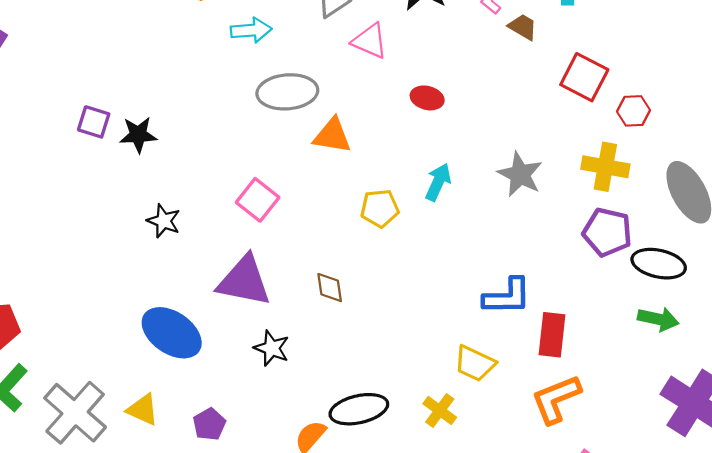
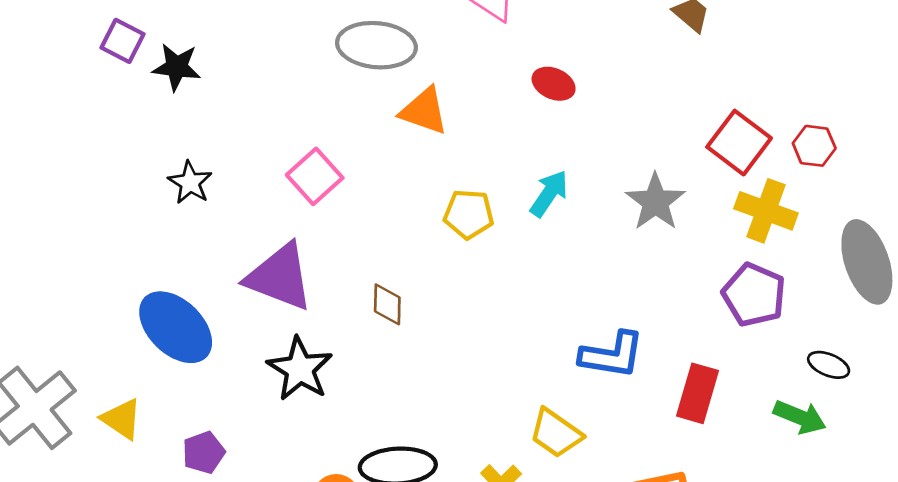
red square: (584, 77) -> (739, 143), moved
black ellipse: (659, 264) -> (829, 365), moved, size x0.6
red rectangle: (552, 335) -> (697, 393), moved
black star: (272, 348) -> (300, 369), size x1.4

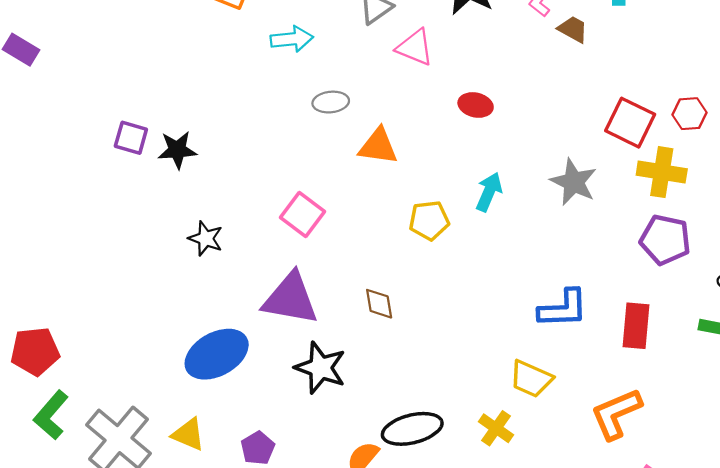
gray ellipse: (376, 45) -> (331, 102), size x0.6
blue ellipse: (176, 327) -> (217, 354), turned -62

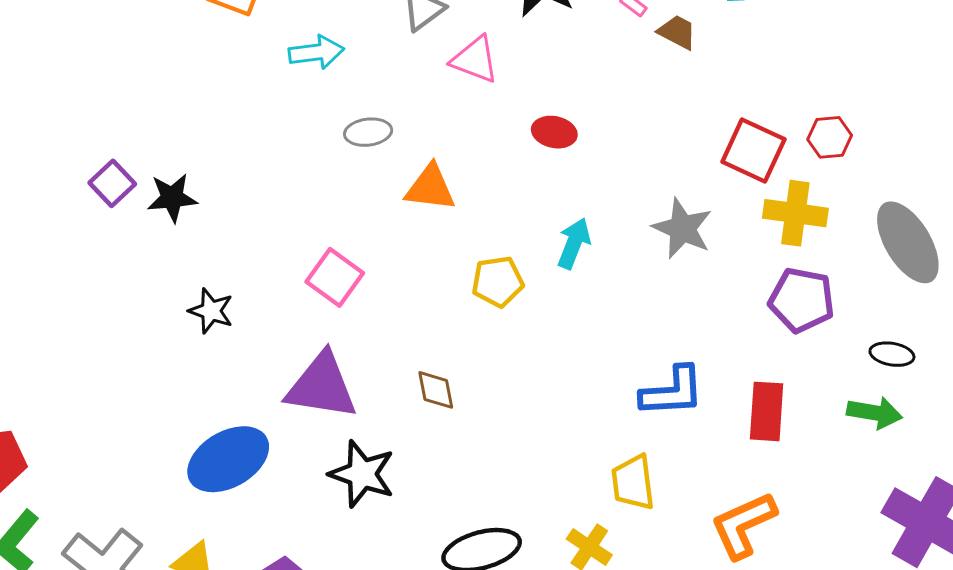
purple square: (131, 138) -> (112, 183), turned 32
yellow trapezoid: (531, 379) -> (633, 482), turned 60

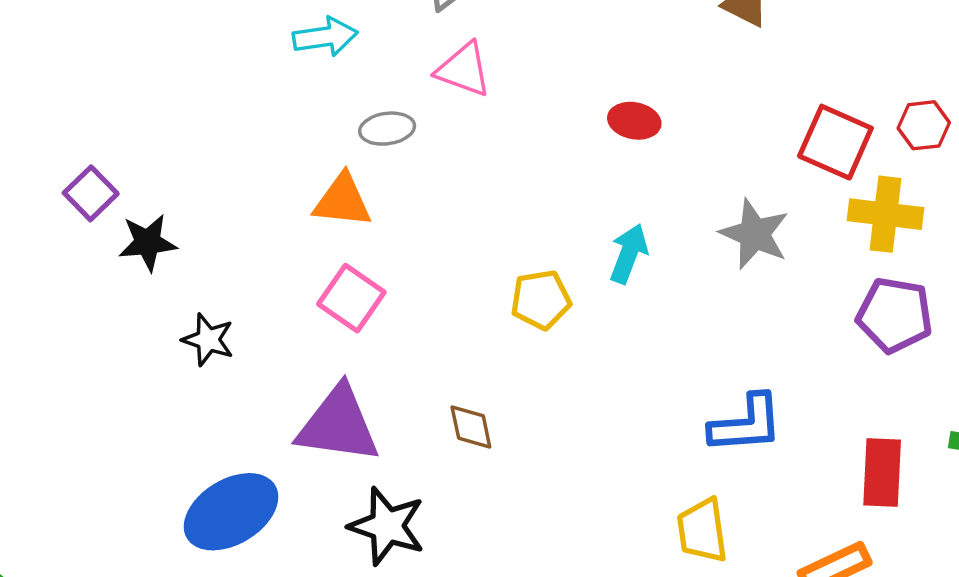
pink triangle: (475, 60) -> (464, 70), moved
red ellipse: (554, 132) -> (634, 121), moved
orange triangle: (430, 188) -> (342, 201), moved
black star: (172, 198) -> (148, 243), moved
red rectangle: (767, 411) -> (882, 473), moved

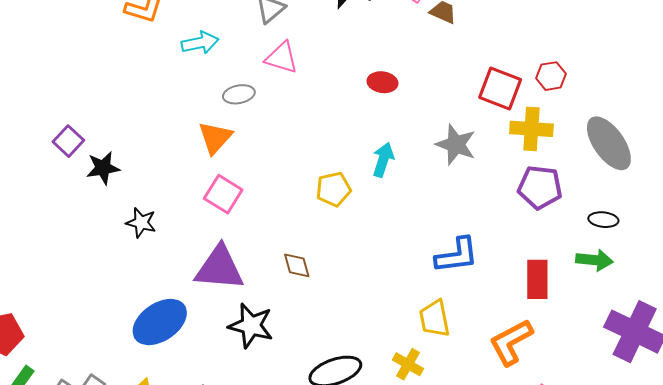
orange triangle: (342, 201) -> (215, 138), turned -51

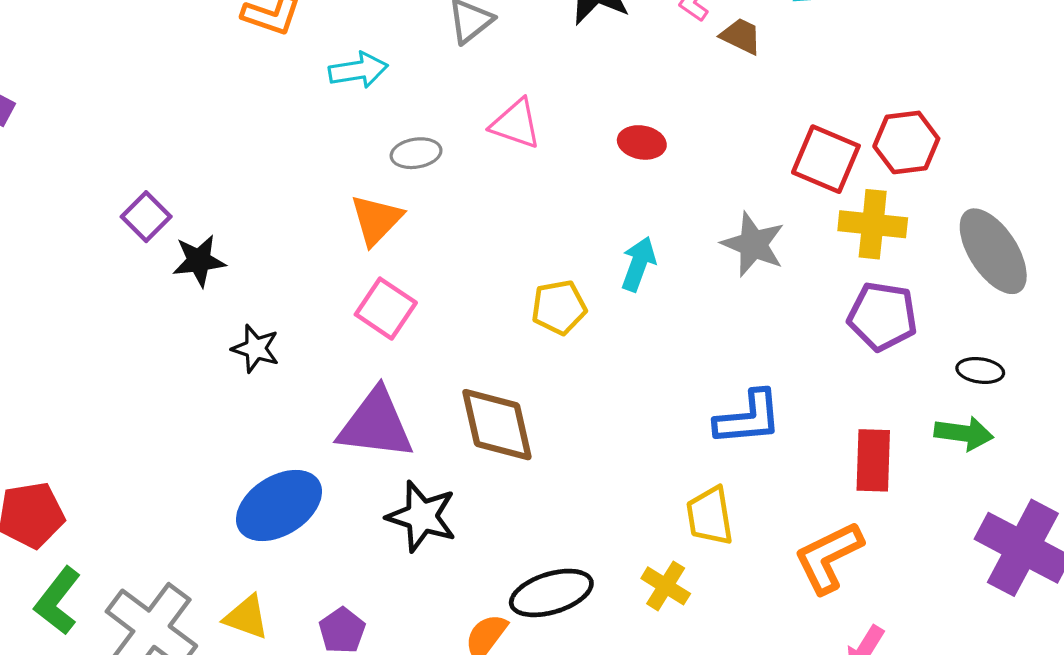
pink triangle: (282, 58) -> (516, 124), moved
red hexagon: (551, 76) -> (906, 142), size x1.4
brown diamond: (297, 265) -> (497, 425), size x1.8

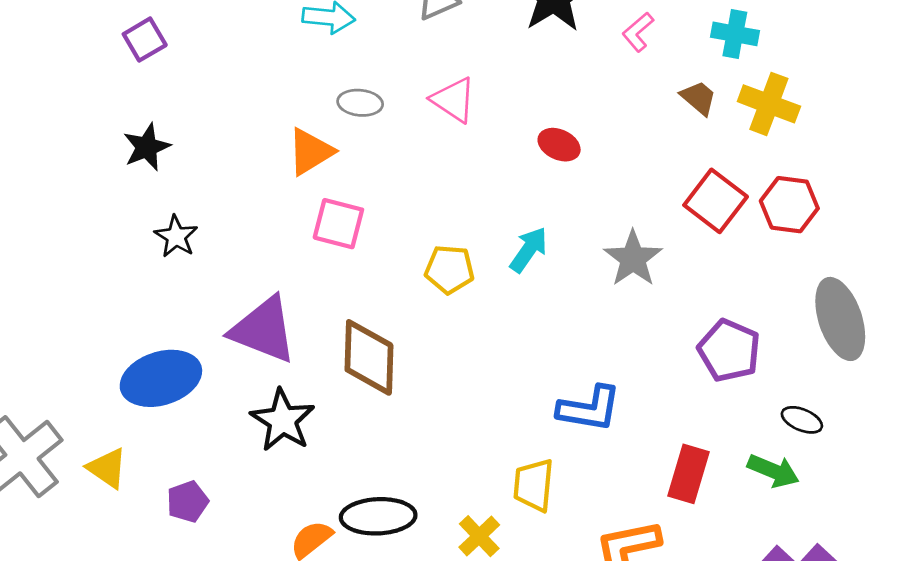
brown trapezoid: (741, 36) -> (698, 98), moved
purple square: (146, 217) -> (145, 40), moved
yellow cross: (873, 224) -> (769, 104), moved
black star: (199, 261) -> (147, 147), turned -30
pink square: (386, 309) -> (338, 224), moved, turned -34

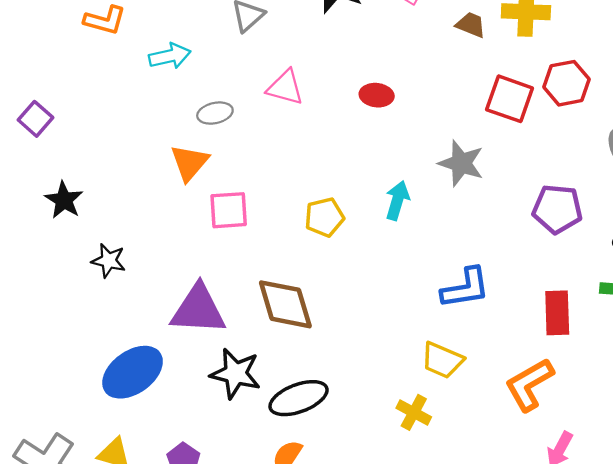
cyan arrow: (529, 250) -> (397, 200), moved
yellow trapezoid: (534, 485) -> (442, 360), turned -54
black ellipse: (378, 516) -> (299, 398), moved

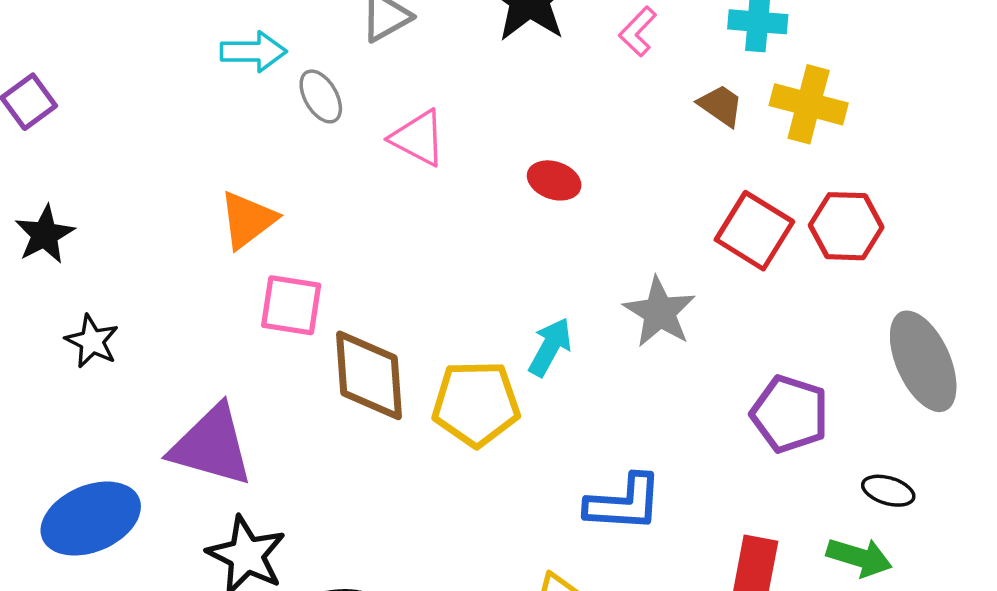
gray ellipse: (215, 113) -> (321, 96), moved, turned 60
yellow pentagon: (325, 217) -> (476, 404), moved, size x1.4
brown diamond: (285, 304) -> (369, 375), moved

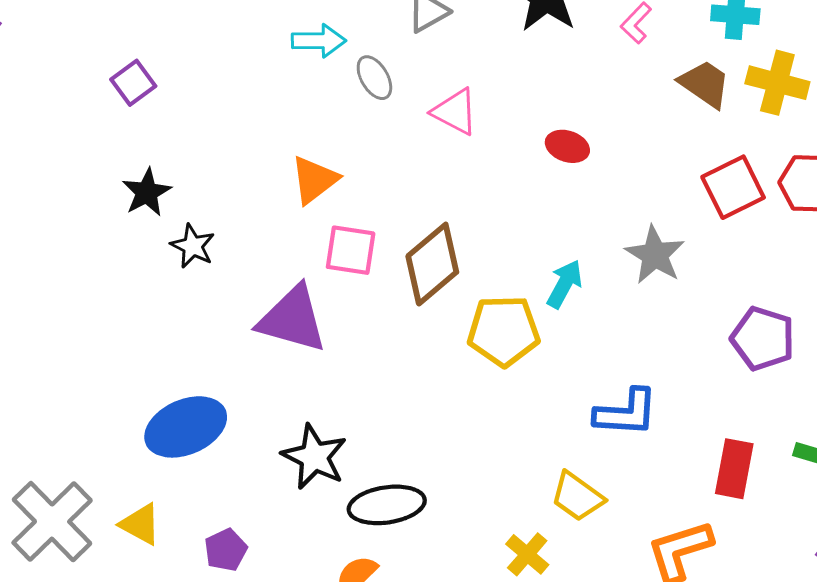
brown trapezoid: (721, 105) -> (705, 84), size x1.4
red square: (754, 231) -> (733, 187), turned 32
black star: (92, 341) -> (193, 246), moved
brown diamond: (369, 375) -> (432, 264), moved, turned 54
purple triangle: (211, 446) -> (293, 319), moved

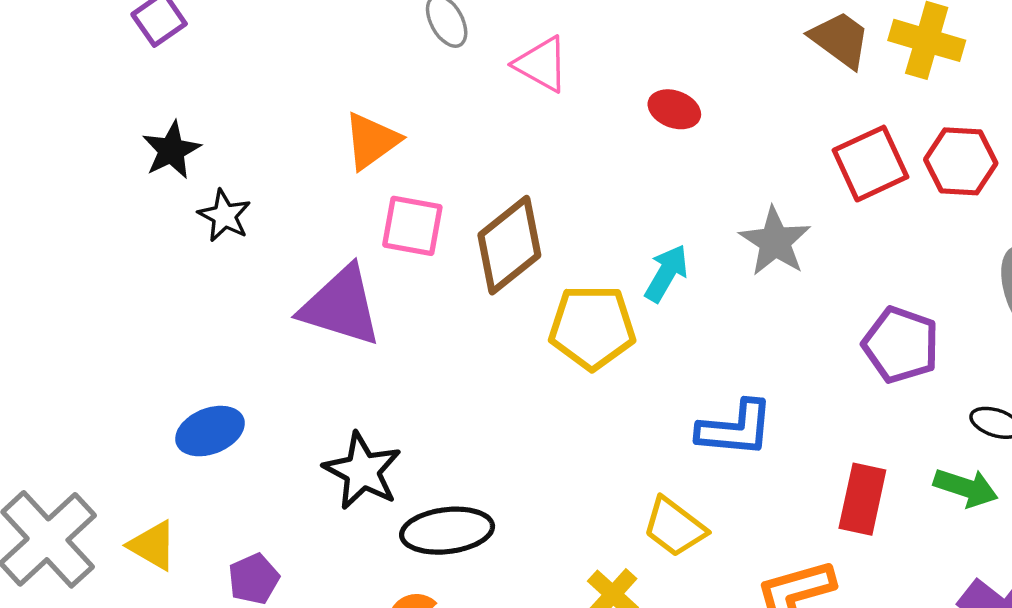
blue ellipse: (186, 427) -> (210, 431), size x0.7

